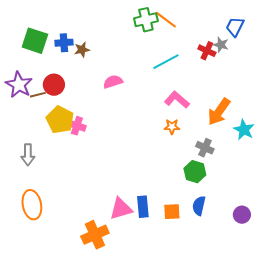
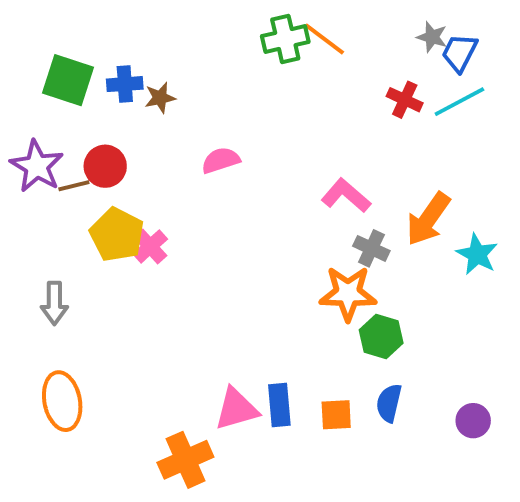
gray star: (221, 45) -> (432, 37), moved
cyan line: (166, 62) -> (459, 102), moved
pink cross: (77, 126) -> (150, 246), turned 30
orange star: (172, 127) -> (348, 293), moved, size x1.8
gray cross: (205, 148) -> (371, 248), moved

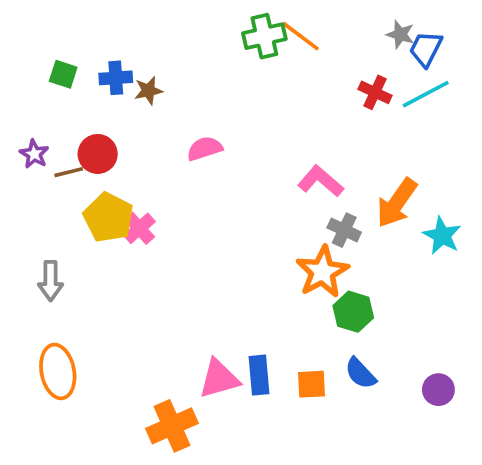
green square: (68, 80) -> (63, 74), size x0.6
purple star: (37, 166) -> (34, 154), size x0.6
orange star: (348, 293) -> (322, 272), turned -30
blue semicircle: (389, 403) -> (360, 373), turned -56

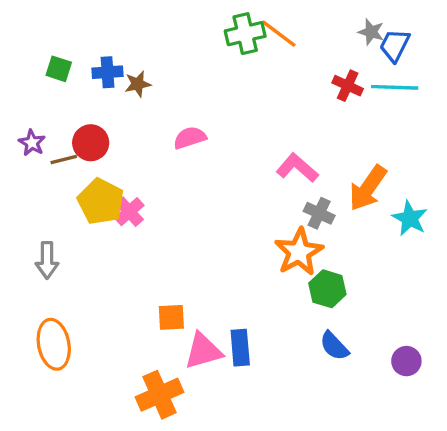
cyan line: (426, 94) -> (395, 87), turned 30
orange square: (312, 384) -> (171, 317), moved

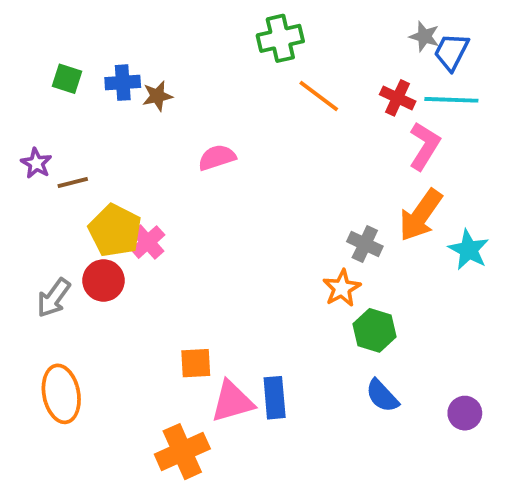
orange line: (279, 34) -> (319, 96), moved
red circle: (91, 143) -> (104, 280), moved
pink L-shape: (297, 168) -> (424, 146), moved, turned 81
orange star: (299, 252) -> (342, 288), size x0.7
gray arrow: (47, 260) -> (54, 298), turned 36

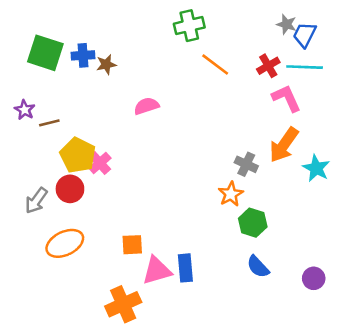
green square: (67, 79) -> (45, 53), size x1.8
red cross: (398, 98) -> (268, 66), turned 35
pink L-shape: (424, 146) -> (286, 98), turned -56
orange ellipse: (61, 394) -> (65, 243), moved, turned 75

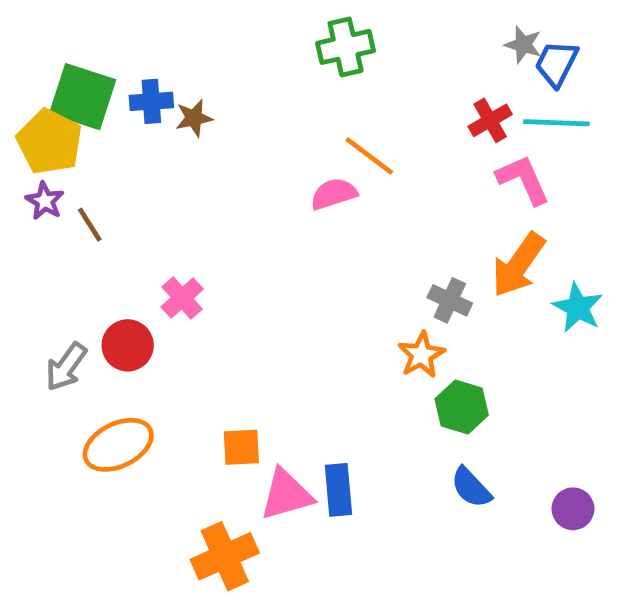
orange line: (215, 64) -> (369, 156), moved
pink semicircle: (146, 106) -> (334, 194), moved
brown line: (49, 123) -> (90, 225), turned 72
yellow pentagon: (78, 155) -> (50, 142), moved

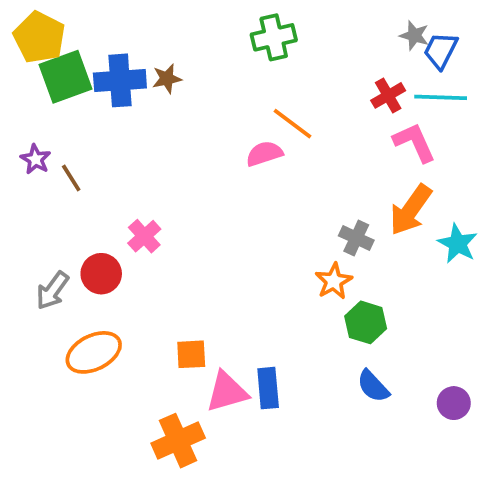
green square: (83, 97) -> (66, 77), turned -38
blue cross: (151, 101) -> (120, 80), size x1.5
brown star: (194, 118) -> (167, 79), moved
yellow pentagon: (50, 142) -> (39, 37), moved

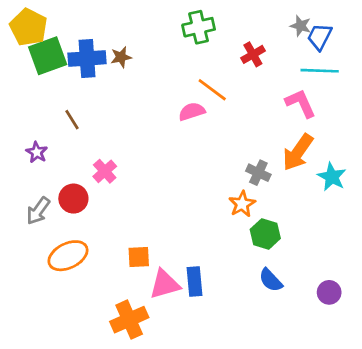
red cross: (388, 95) -> (253, 54), moved
purple star: (36, 159) -> (37, 152), moved
brown line: (71, 178) -> (72, 120), moved

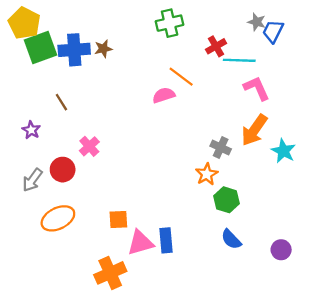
cyan line: (320, 71) -> (239, 60), moved

